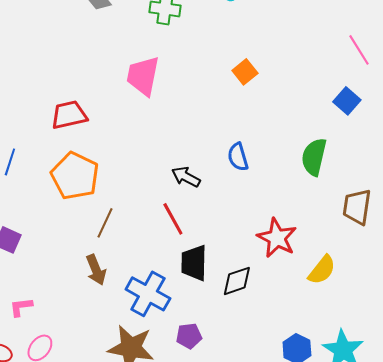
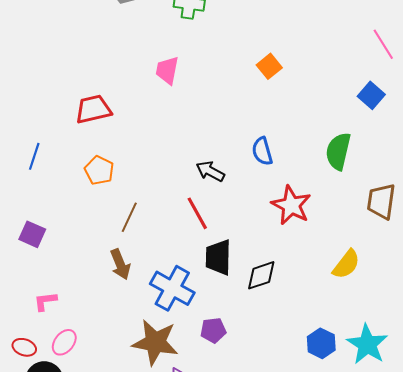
pink trapezoid: (143, 76) -> (167, 70), size x0.7
orange pentagon: (75, 176) -> (99, 170), size x0.6
red star: (277, 238) -> (291, 205), moved

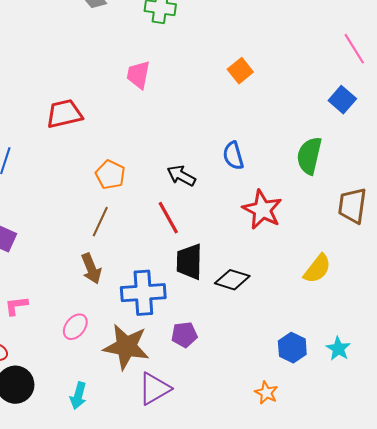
orange pentagon: (99, 170) -> (110, 175), moved
black diamond: (261, 275) -> (232, 280), turned 36
blue cross: (172, 288) -> (143, 293), turned -33
pink ellipse: (64, 342) -> (75, 327), moved
cyan star: (367, 344) -> (338, 349), size x0.6

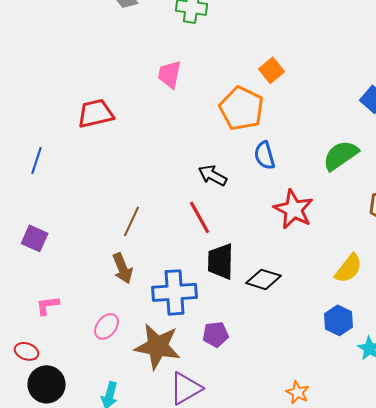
green semicircle: (309, 156) -> (341, 155), turned 42
orange pentagon: (110, 175) -> (242, 108), moved, size x1.5
blue hexagon: (292, 348) -> (339, 320), moved

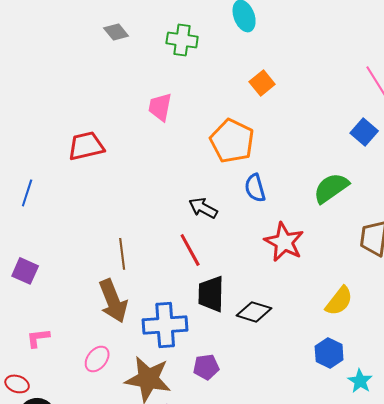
orange square: (272, 70) -> (262, 83), moved
brown line: (132, 221) -> (122, 254), turned -32
brown arrow: (123, 268) -> (113, 301), size x1.4

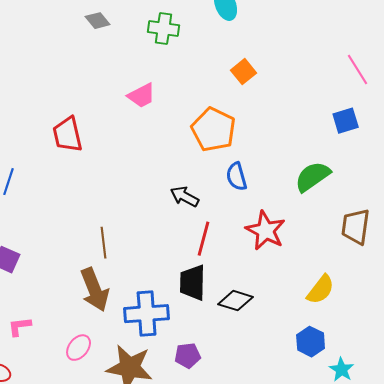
pink trapezoid: (160, 107) -> (142, 96), turned -128
blue square: (364, 132) -> (346, 121), turned 32
red trapezoid: (86, 146) -> (68, 135), turned -90
red line: (190, 250) -> (204, 239), moved, turned 44

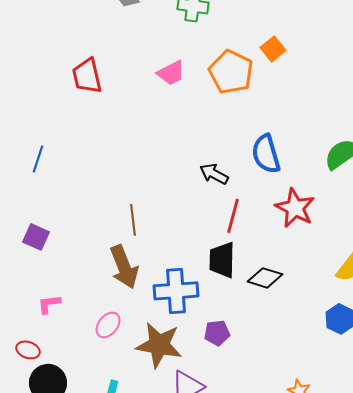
orange pentagon: (214, 130) -> (231, 72), moved
red trapezoid: (68, 135) -> (87, 76), moved
blue semicircle: (237, 177) -> (266, 154), size x1.4

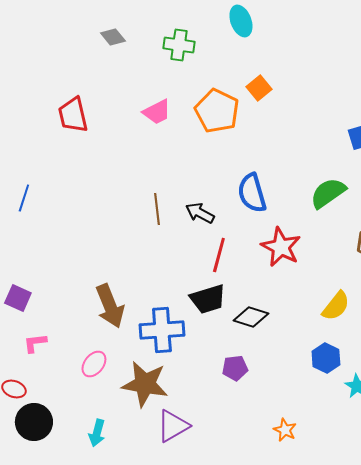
brown line: (133, 220) -> (157, 209), moved
purple square: (36, 237) -> (18, 298), moved
black trapezoid: (222, 260) -> (208, 299), turned -108
purple pentagon: (217, 333) -> (235, 368), moved

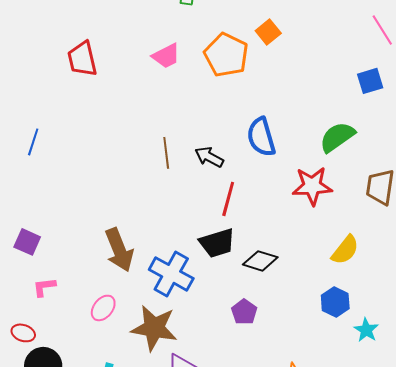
red star: (281, 247) -> (312, 186), moved, turned -30
blue cross: (162, 330) -> (171, 274), turned 33
purple pentagon: (235, 368) -> (244, 312), turned -30

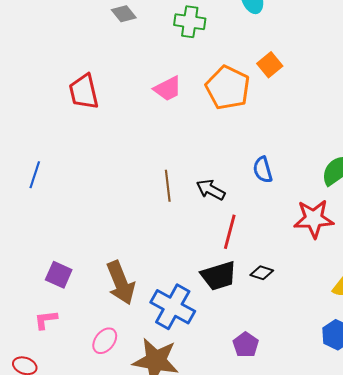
blue semicircle: (261, 137) -> (263, 170), size x0.7
purple square: (27, 242) -> (59, 275), moved
black diamond: (260, 261) -> (262, 273), moved, size x0.7

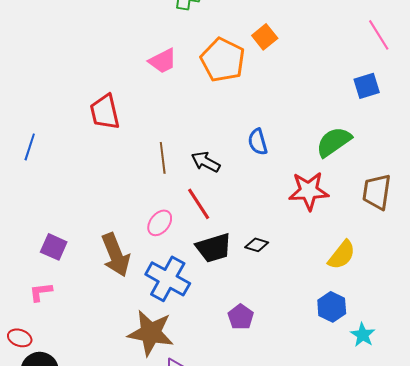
red trapezoid: (84, 92) -> (105, 112), moved
red line: (230, 232) -> (199, 204), moved, turned -48
pink ellipse: (105, 341) -> (160, 223), moved

